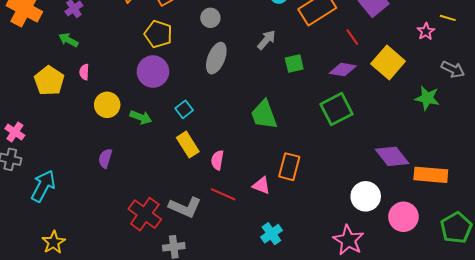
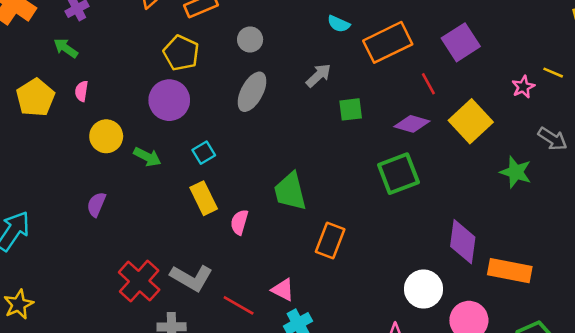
green trapezoid: (264, 115) -> (290, 191), moved
purple diamond: (392, 156) -> (463, 242), turned 40
pink triangle: (261, 185) -> (283, 290), moved
red line: (223, 194) -> (239, 305), moved

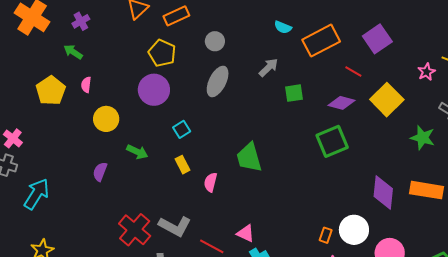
red line: (428, 84) -> (353, 72), turned -30
green arrow: (147, 157) -> (137, 152), moved
yellow rectangle: (204, 198) -> (183, 165), size x0.7
orange rectangle: (330, 240) -> (326, 235), moved, size x0.6
orange rectangle: (510, 271) -> (426, 190), moved

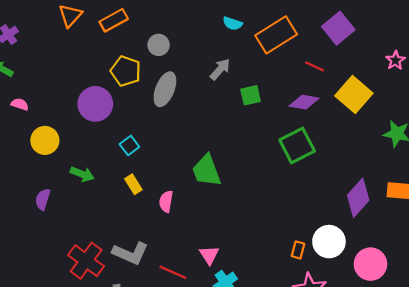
yellow pentagon: (162, 53) -> (126, 71), moved
pink semicircle: (86, 85) -> (20, 104), turned 105
purple diamond: (383, 192) -> (358, 198), turned 40
pink triangle: (246, 233) -> (209, 255), turned 36

